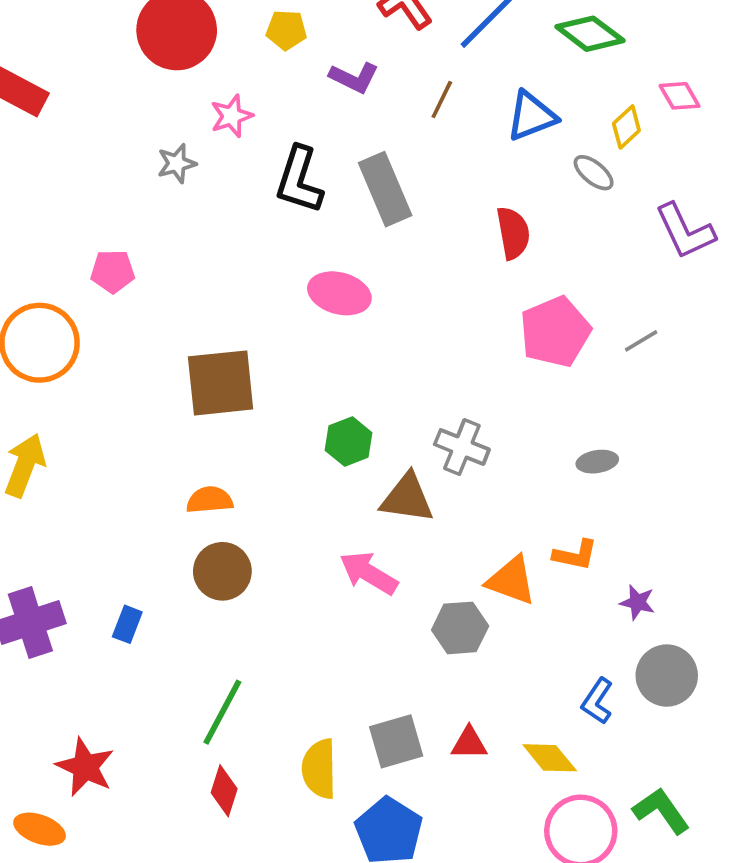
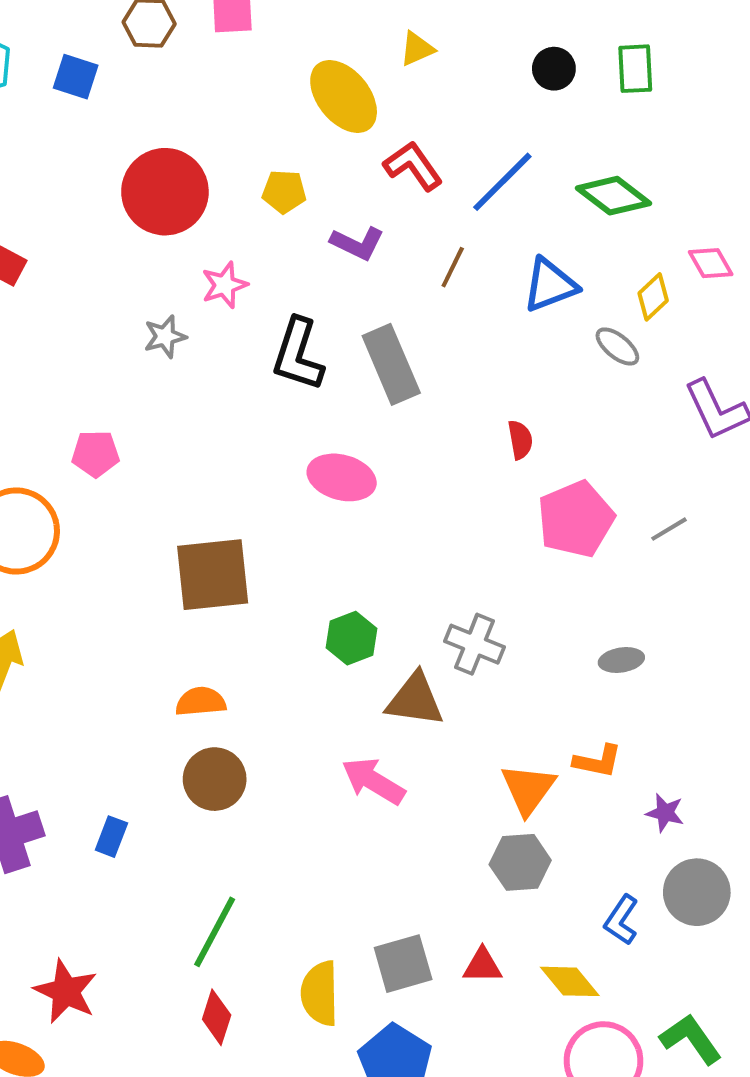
red semicircle: (513, 233) -> (520, 440), moved, size x0.7
orange triangle: (511, 580) -> (528, 789), turned 46
gray hexagon: (460, 628) -> (520, 862), moved

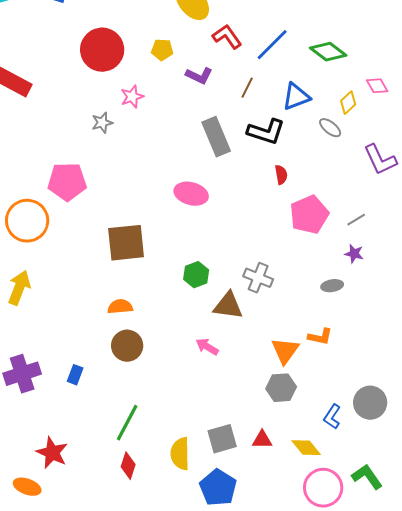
black L-shape: (298, 354) -> (266, 132), moved, turned -90
pink pentagon: (96, 454) -> (67, 182), size x1.6
pink arrow: (373, 781) -> (207, 347), size x0.7
purple star: (665, 813) -> (354, 254), moved

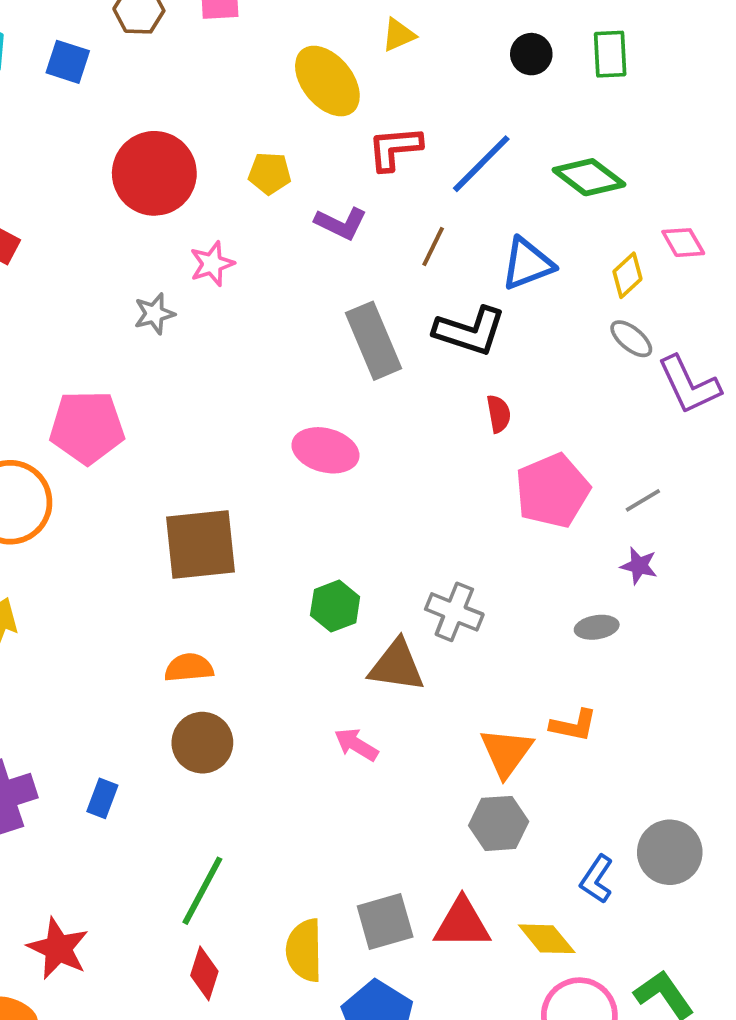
red L-shape: (227, 37) -> (395, 148), turned -60
gray ellipse: (330, 128) -> (631, 339), moved
red triangle: (262, 440) -> (462, 923), size x1.5

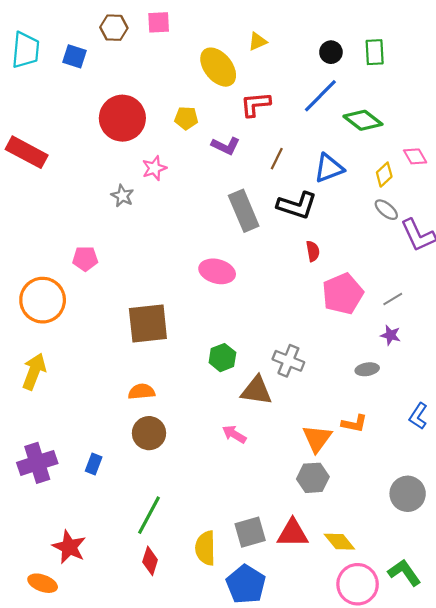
blue line: (481, 164) -> (320, 96), moved
gray star: (154, 314) -> (122, 196), turned -30
pink pentagon: (87, 427) -> (85, 259), size x0.6
blue L-shape: (597, 879) -> (418, 416), moved

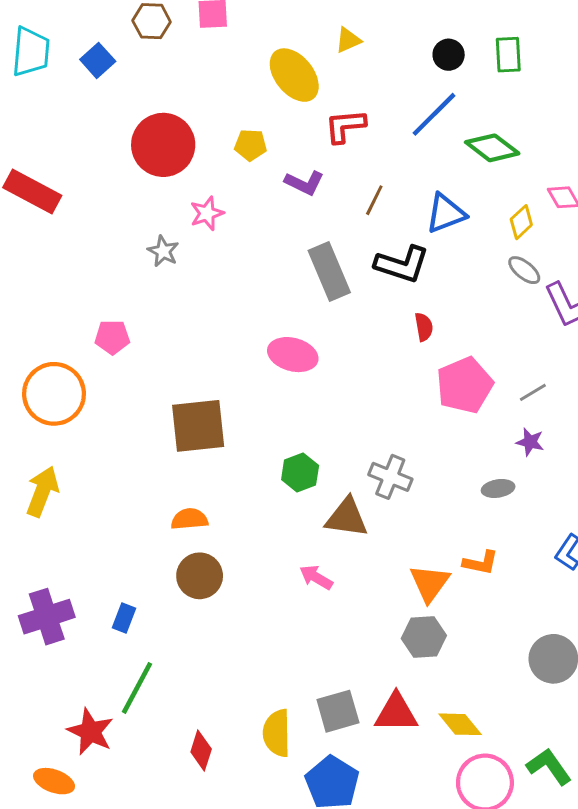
blue square: (74, 56) -> (98, 60), turned 30
green line: (149, 515) -> (137, 688), moved

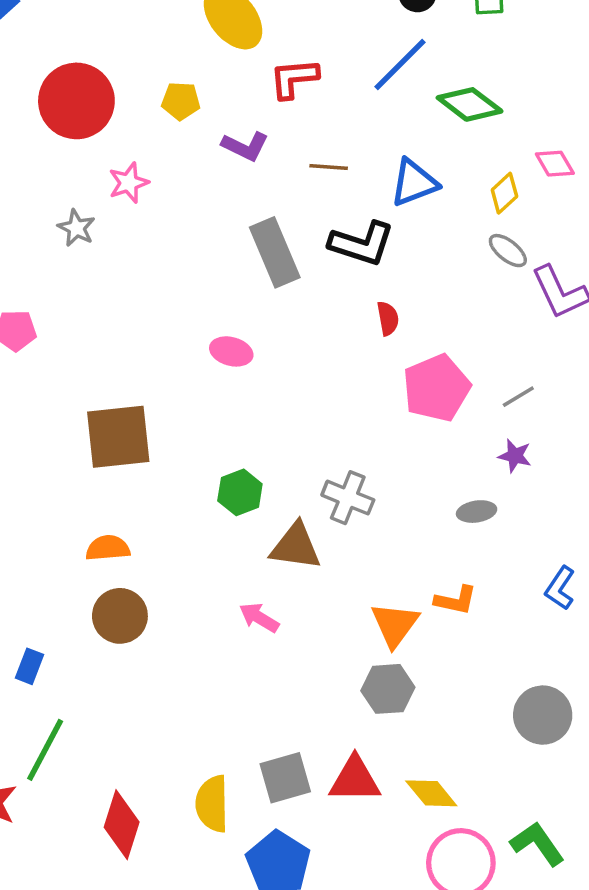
brown line: (374, 200) -> (329, 167), turned 68
pink ellipse: (293, 355) -> (231, 351), size x0.7
red diamond: (201, 751) -> (122, 825), size x1.4

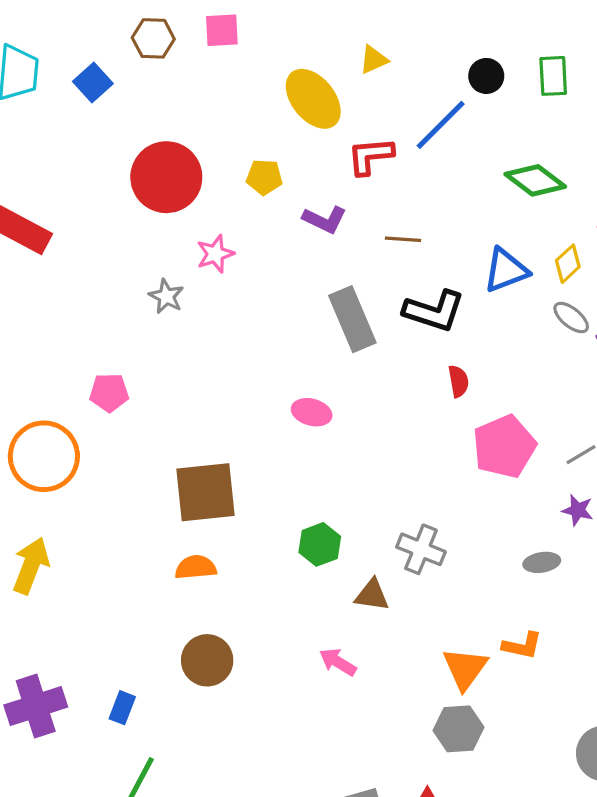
blue line: (400, 64) -> (441, 125), moved
blue triangle: (414, 183) -> (506, 270), moved
brown triangle: (296, 546) -> (372, 595), size x0.7
orange semicircle: (108, 548) -> (196, 567), moved

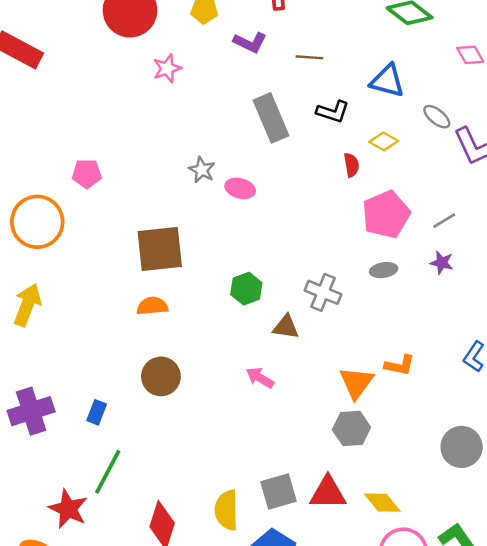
yellow diamond: (568, 264) -> (384, 141), moved, turned 72
blue triangle: (506, 270) -> (387, 81), turned 36
gray star: (166, 296) -> (202, 170), moved
black L-shape: (434, 311) -> (333, 112), size x0.7
gray ellipse: (542, 562) -> (384, 270), moved

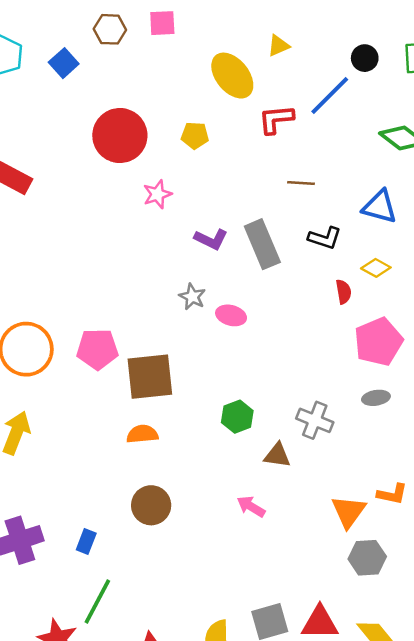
purple L-shape: (250, 42) -> (211, 239), moved
pink pentagon: (87, 174) -> (97, 349), moved, size x1.4
gray hexagon: (351, 428) -> (367, 558), moved

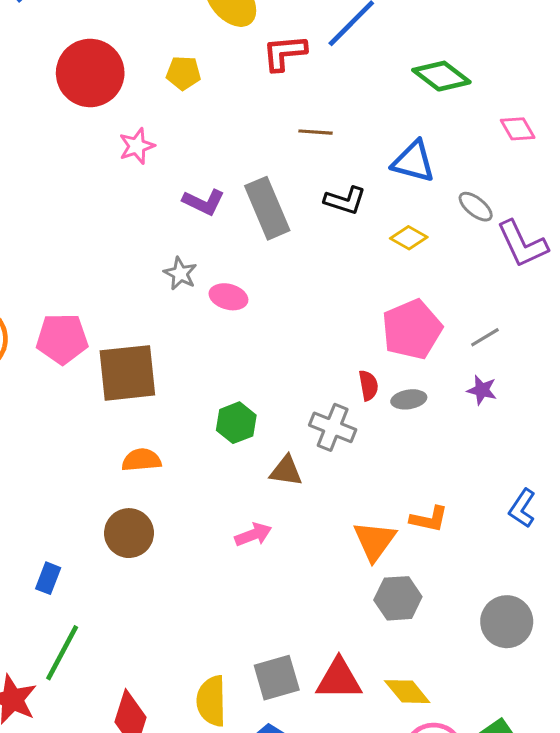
red semicircle: (343, 292) -> (368, 385), moved
orange semicircle: (142, 434) -> (141, 460), moved
pink arrow: (251, 507) -> (253, 535), turned 128

